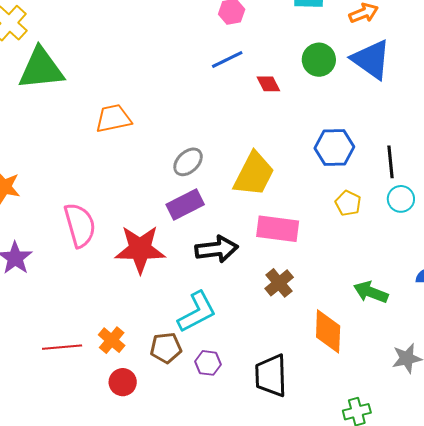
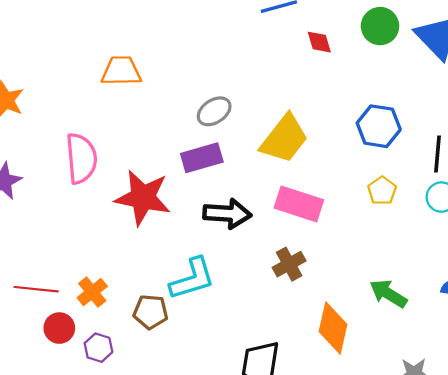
orange trapezoid: (113, 118) -> (121, 71), moved
purple hexagon: (208, 363) -> (98, 348), moved
red circle: (123, 382) -> (59, 328), moved

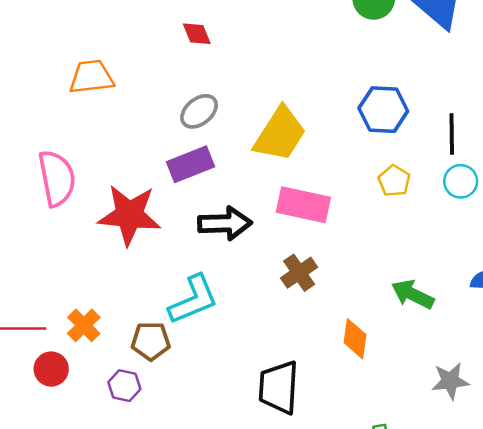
red diamond: (319, 42) -> (197, 34), moved
orange diamond: (333, 328) -> (355, 339), size x0.7
purple hexagon: (98, 348) -> (124, 386), moved

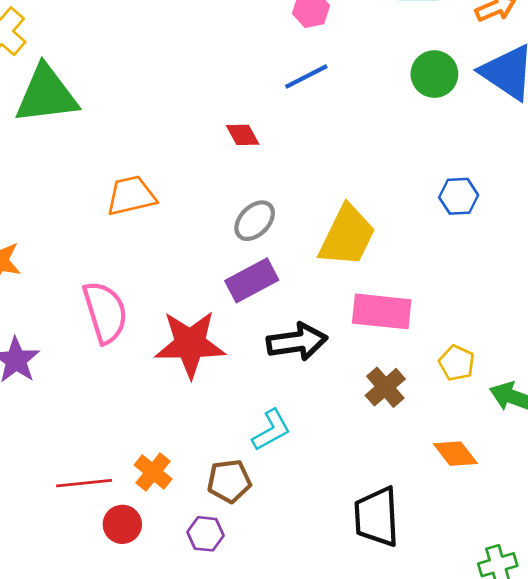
blue hexagon: (383, 110) -> (459, 196), size x0.7
yellow pentagon: (394, 181) -> (457, 363), moved
cyan L-shape: (193, 300) -> (271, 430), size x0.7
orange diamond: (355, 339) -> (455, 454), turned -39

